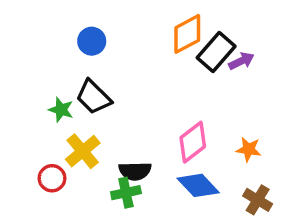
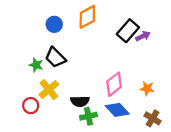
orange diamond: (187, 34) -> (87, 17), moved
green cross: (126, 193) -> (88, 116), moved

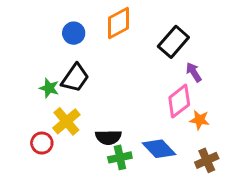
purple arrow: (143, 36) -> (194, 72), moved, turned -96
black trapezoid: (55, 57) -> (75, 78), turned -100
pink diamond: (114, 84) -> (179, 101), moved
brown cross: (153, 118) -> (207, 160), turned 35

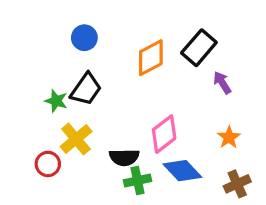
orange diamond: (119, 23) -> (151, 58), moved
pink diamond: (179, 101) -> (164, 134), moved
orange star: (199, 120) -> (229, 137), turned 30

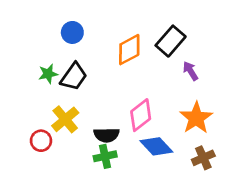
green star: (56, 101) -> (48, 74), moved, turned -30
orange star: (229, 137) -> (196, 118), size x1.6
green cross: (138, 181) -> (105, 156), moved

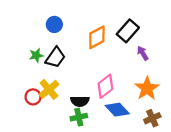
red circle: (41, 141) -> (33, 97), moved

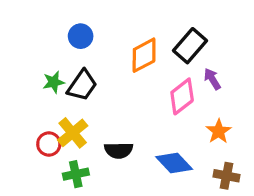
pink diamond: (105, 86) -> (182, 96), moved
orange star: (147, 88) -> (219, 131), size x0.7
green cross: (79, 117) -> (76, 174), moved
brown cross: (152, 118) -> (227, 176), turned 35

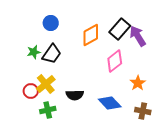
purple arrow: (212, 79) -> (138, 36), moved, size x1.5

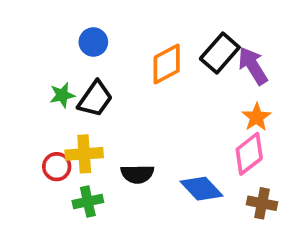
pink diamond: (115, 61) -> (249, 154), moved
orange star: (138, 83) -> (256, 117), moved
yellow cross: (46, 84) -> (84, 154), turned 36

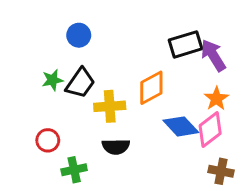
black rectangle: (220, 53) -> (185, 44), turned 32
orange diamond: (167, 64) -> (151, 88), moved
yellow cross: (84, 154) -> (110, 106), moved
blue diamond: (201, 189) -> (181, 126), moved

